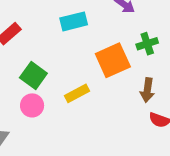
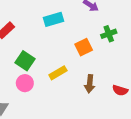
orange square: (113, 60) -> (84, 47), size x0.7
brown arrow: (147, 90) -> (90, 84), moved

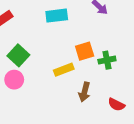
green cross: (109, 34) -> (107, 60), moved
yellow rectangle: (58, 73) -> (64, 70), moved

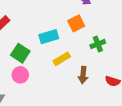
cyan rectangle: (57, 16) -> (49, 37), moved
orange square: (85, 51) -> (76, 23), moved

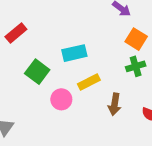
orange square: (76, 23) -> (136, 39), moved, turned -35
pink circle: (20, 75) -> (61, 99), moved

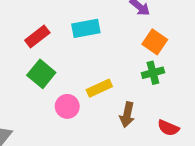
red rectangle: (16, 33) -> (37, 36), moved
cyan rectangle: (74, 53) -> (86, 28), moved

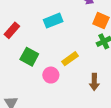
red rectangle: (37, 36) -> (12, 30), moved
brown arrow: (127, 115) -> (94, 82), moved

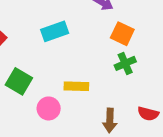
yellow rectangle: (70, 59) -> (76, 86), turned 35

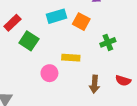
orange square: (122, 34) -> (81, 22), moved
green square: (19, 81) -> (29, 41), moved

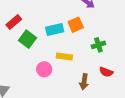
cyan rectangle: (57, 16) -> (55, 29), moved
orange square: (81, 22) -> (76, 25), turned 35
red semicircle: (123, 81) -> (106, 72), moved

